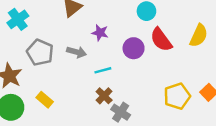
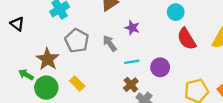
purple circle: (134, 48) -> (160, 67), moved
gray arrow: (77, 52) -> (110, 43), turned -147

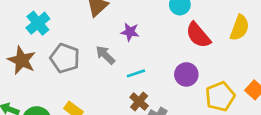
brown star: (48, 59) -> (22, 60), moved
purple circle: (160, 67) -> (186, 74), moved

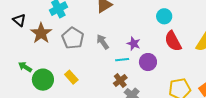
purple star: (130, 32) -> (134, 44), moved
purple circle: (186, 74) -> (148, 62), moved

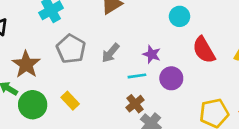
cyan circle: (164, 16) -> (180, 16), moved
brown star: (41, 33) -> (26, 64), moved
gray arrow: (103, 42) -> (111, 53), turned -105

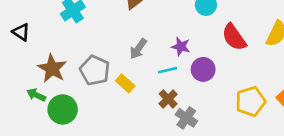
gray pentagon: (71, 49) -> (95, 70), moved
yellow rectangle: (70, 101) -> (125, 83), moved

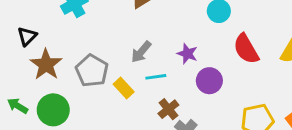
black triangle: (21, 32) -> (27, 36), moved, turned 36
cyan line: (167, 70) -> (156, 77), moved
green arrow: (36, 95) -> (18, 106), moved

